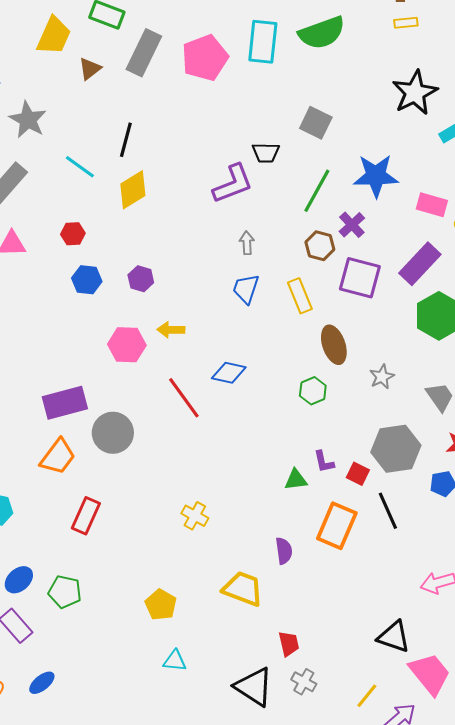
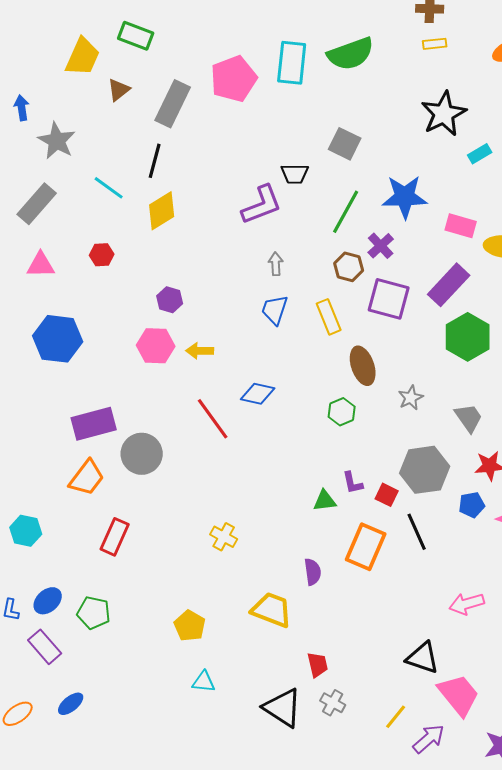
gray rectangle: (144, 53) -> (173, 104), moved
blue hexagon: (87, 280) -> (58, 339), moved, size x1.6
pink hexagon: (127, 345) -> (156, 346), moved

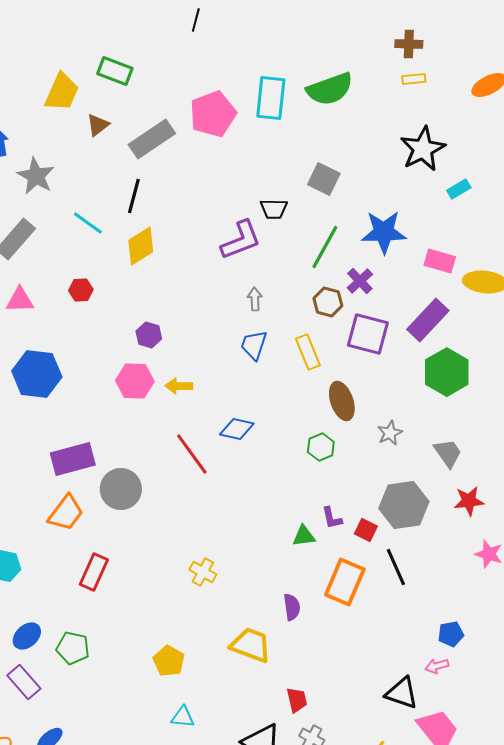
gray rectangle: (173, 104) -> (152, 139), turned 30
blue pentagon: (472, 505) -> (451, 634), moved
pink arrow: (467, 604) -> (437, 666), moved, size x0.7

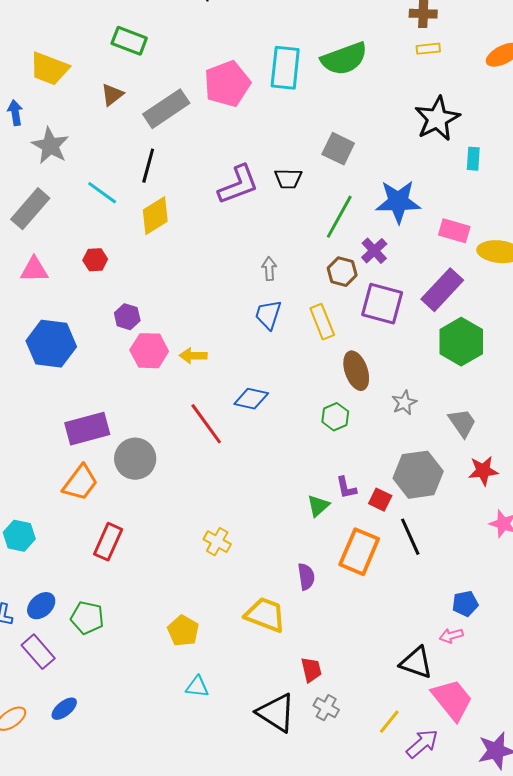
yellow trapezoid: (62, 92) -> (49, 69), moved, turned 87
cyan rectangle: (459, 189) -> (473, 159), turned -55
purple L-shape: (241, 240) -> (238, 185), moved
purple hexagon: (149, 335) -> (127, 317), moved
green triangle: (304, 536) -> (318, 506), turned -35

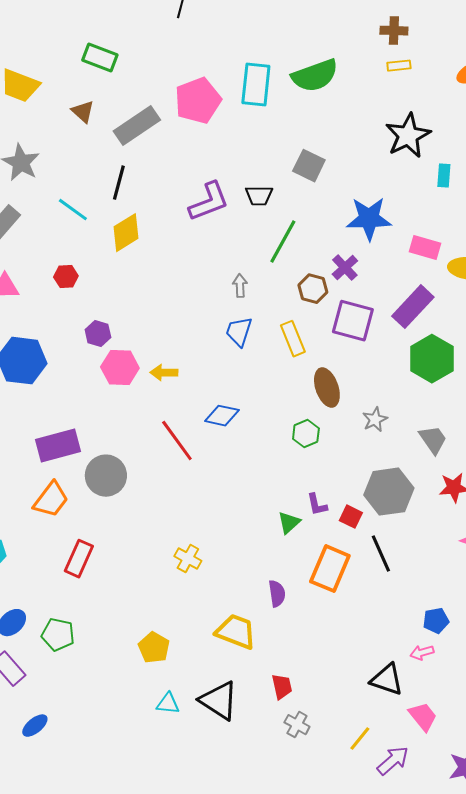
brown triangle: (112, 95) -> (83, 112), turned -40
green line: (339, 217) -> (283, 242), moved
pink trapezoid: (452, 700) -> (423, 717), size x0.7
black triangle: (276, 713) -> (219, 701), moved

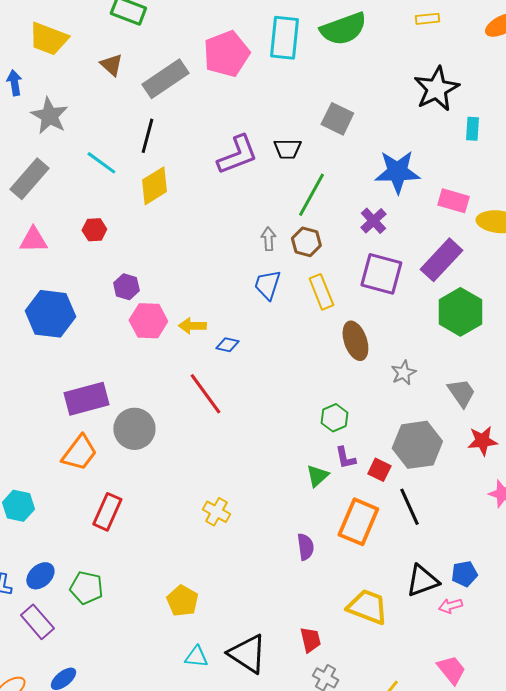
brown hexagon: (313, 289) -> (306, 242), moved
blue diamond: (222, 416) -> (227, 345), moved, size x0.7
green hexagon: (306, 434) -> (334, 418), moved
yellow trapezoid: (236, 632) -> (367, 607), moved
black triangle: (387, 680) -> (422, 581), moved, turned -39

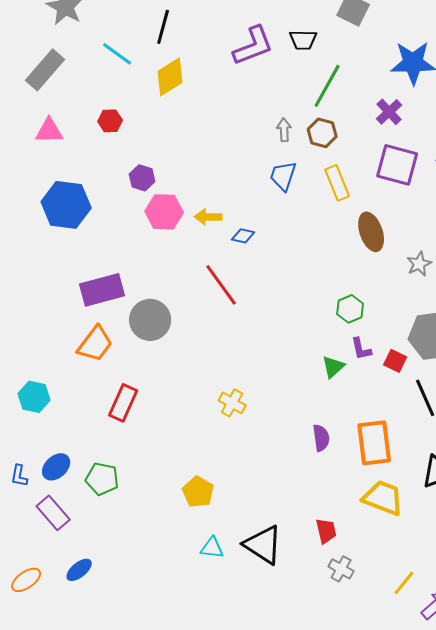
orange rectangle: (358, 522) -> (374, 443), moved, turned -30

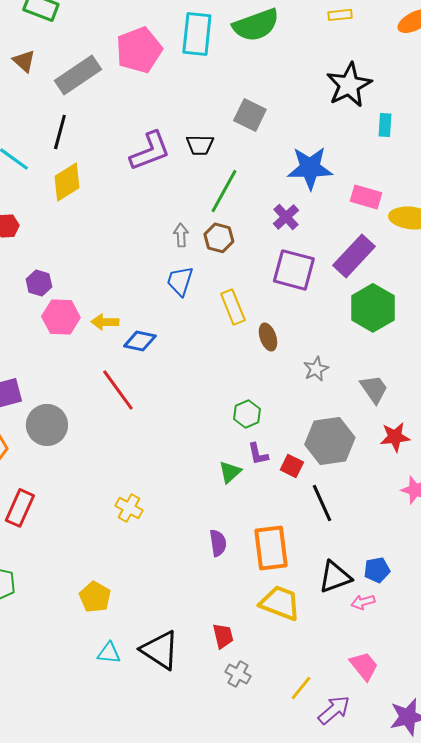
yellow rectangle: (337, 183) -> (233, 307), moved
brown ellipse: (371, 232) -> (268, 337), size x0.7
blue diamond: (243, 236) -> (140, 341), size x1.4

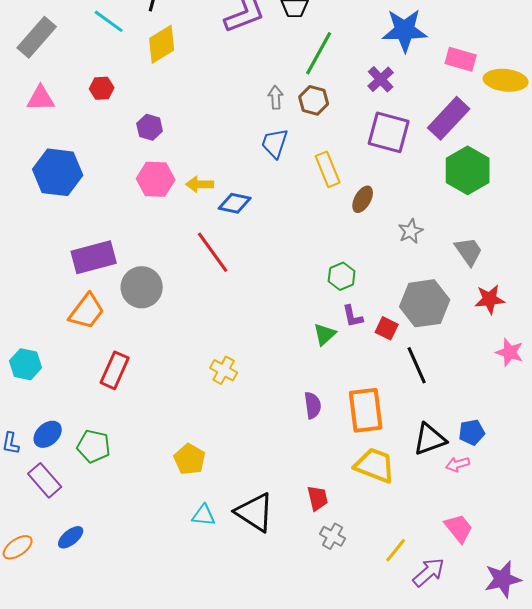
purple hexagon: (39, 283) -> (150, 127), moved
brown ellipse: (268, 337) -> (363, 199), turned 48

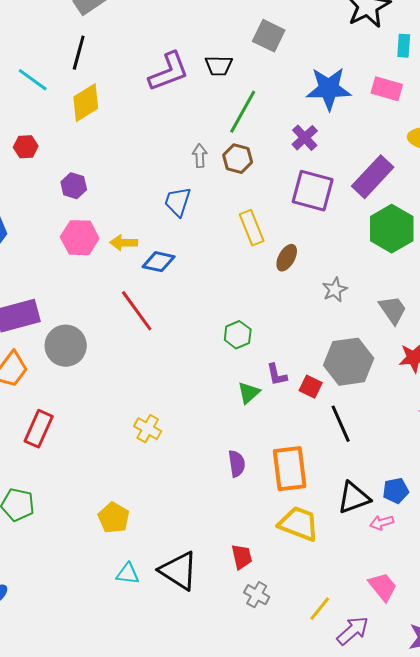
pink rectangle: (461, 59) -> (387, 89), moved
blue trapezoid: (275, 143) -> (178, 202), moved
green hexagon: (342, 276) -> (238, 335), moved

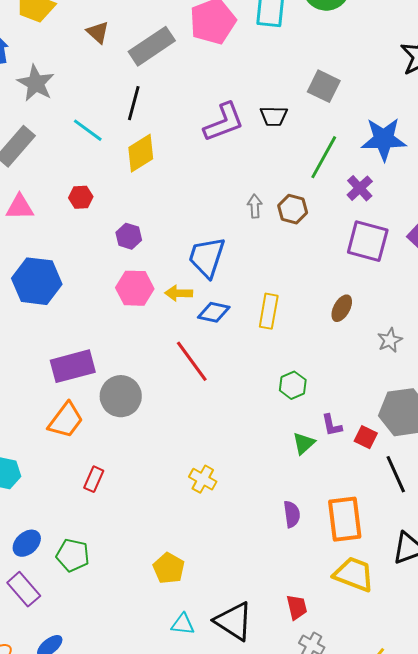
green line: (243, 112) -> (324, 157), moved
blue trapezoid: (178, 202) -> (207, 257), moved, size x1.4
yellow rectangle: (252, 228) -> (269, 311), moved, turned 32
red rectangle: (39, 429) -> (94, 479), size x0.7

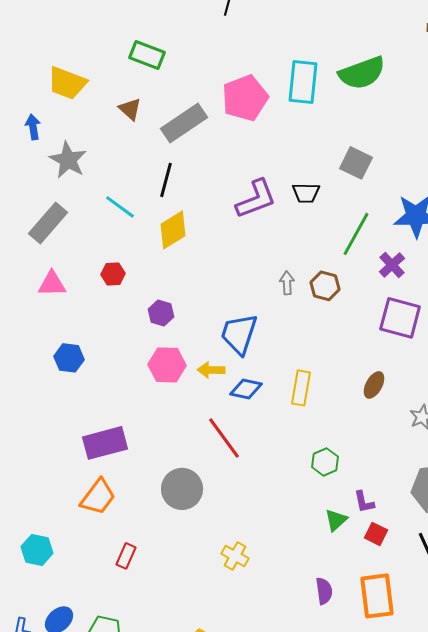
blue hexagon: (37, 281) -> (69, 358), size x0.6
gray circle: (121, 396) -> (182, 489), moved
red square: (366, 437) -> (376, 534), moved

